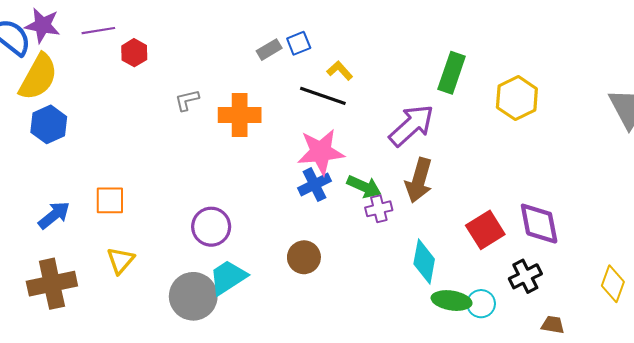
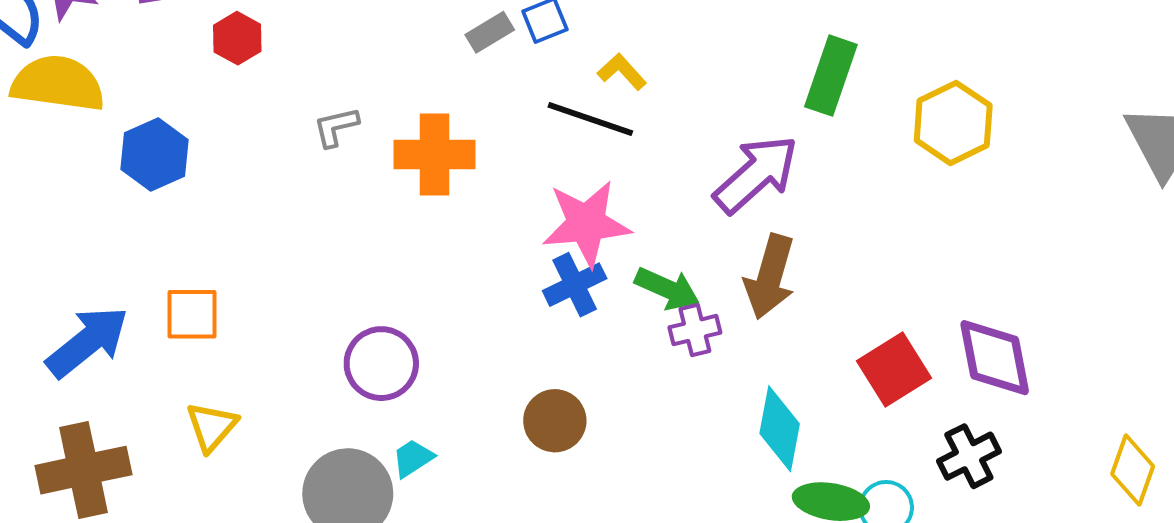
yellow semicircle: (38, 77) -> (58, 83), turned -111
blue hexagon: (49, 124) -> (154, 154), moved
blue arrow: (54, 215) -> (87, 342), size x1.4
cyan trapezoid: (228, 277) -> (413, 458), size x0.6

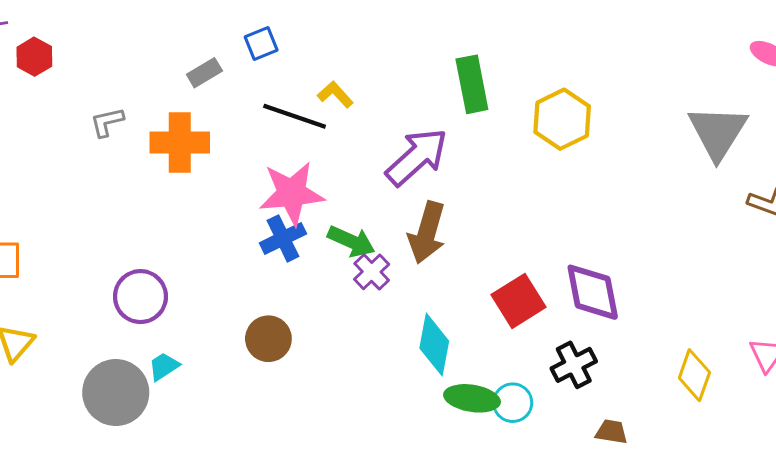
gray rectangle: (490, 32) -> (204, 73), moved
yellow L-shape: (622, 72) -> (335, 94), moved
green rectangle: (831, 76) -> (472, 84), turned -30
purple cross: (695, 330) -> (372, 272), turned -30

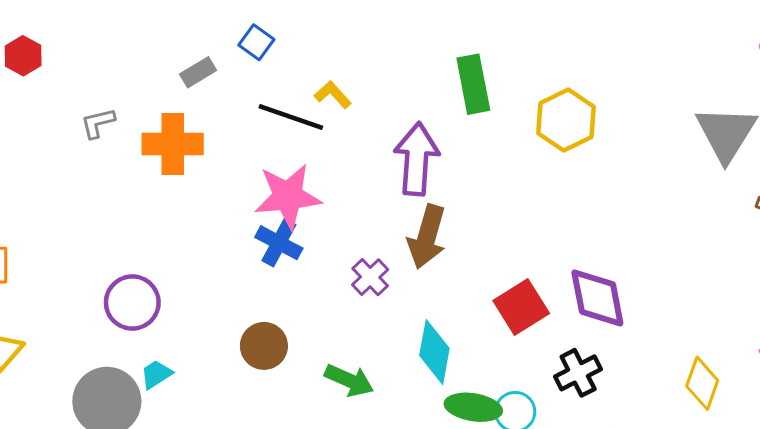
blue square: (261, 44) -> (256, 42), turned -32
purple arrow: (417, 157) -> (416, 159), turned -44
blue cross: (283, 238) -> (279, 243), turned -36
green arrow: (351, 241) -> (349, 380), moved

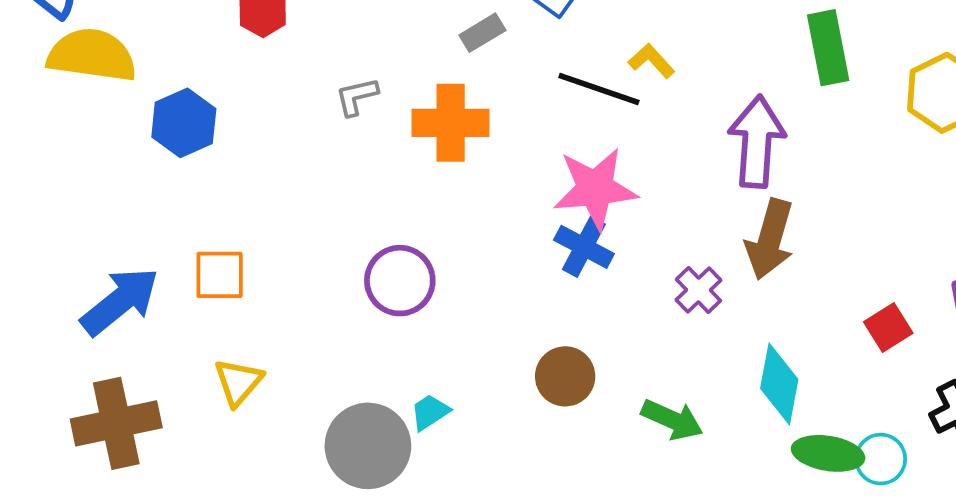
purple circle: (132, 303) -> (400, 281), moved
red square: (521, 307) -> (888, 328), size x0.7

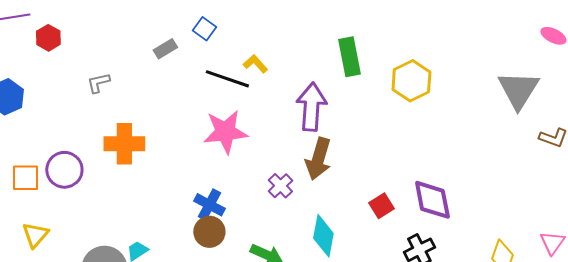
orange cross: (451, 123) -> (124, 144), moved
blue cross: (584, 247) -> (209, 205), moved
purple circle: (400, 281) -> (64, 170), moved

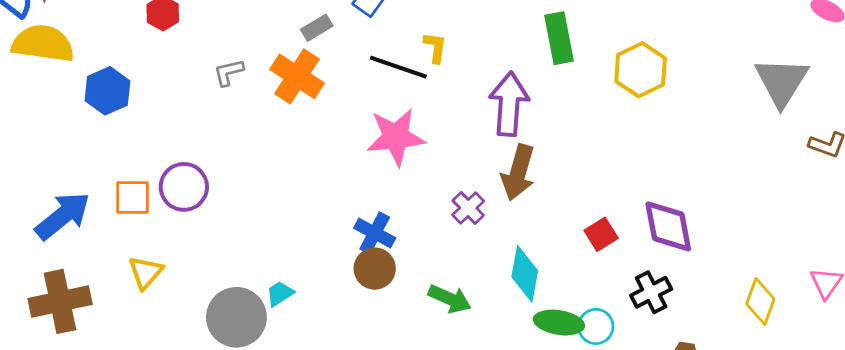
yellow L-shape: (255, 64) -> (435, 47), turned 50
orange cross: (124, 144) -> (297, 76), moved, turned 33

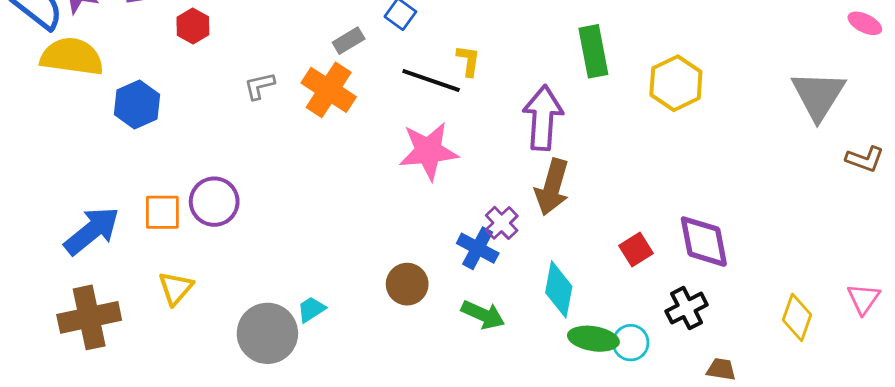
blue cross: (375, 233) -> (478, 248), moved

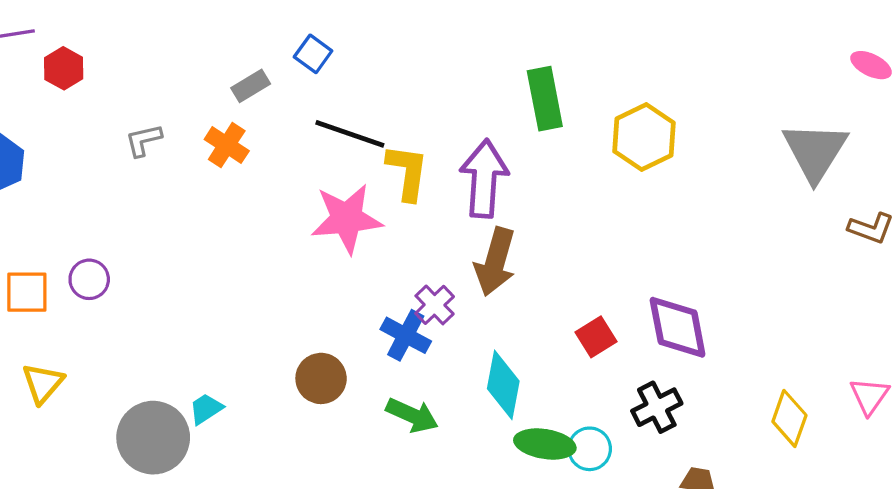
yellow L-shape: (468, 61) -> (407, 172), moved, size x1.5
orange cross: (329, 90) -> (227, 145), size x0.7
purple circle: (214, 202) -> (89, 279), size x0.7

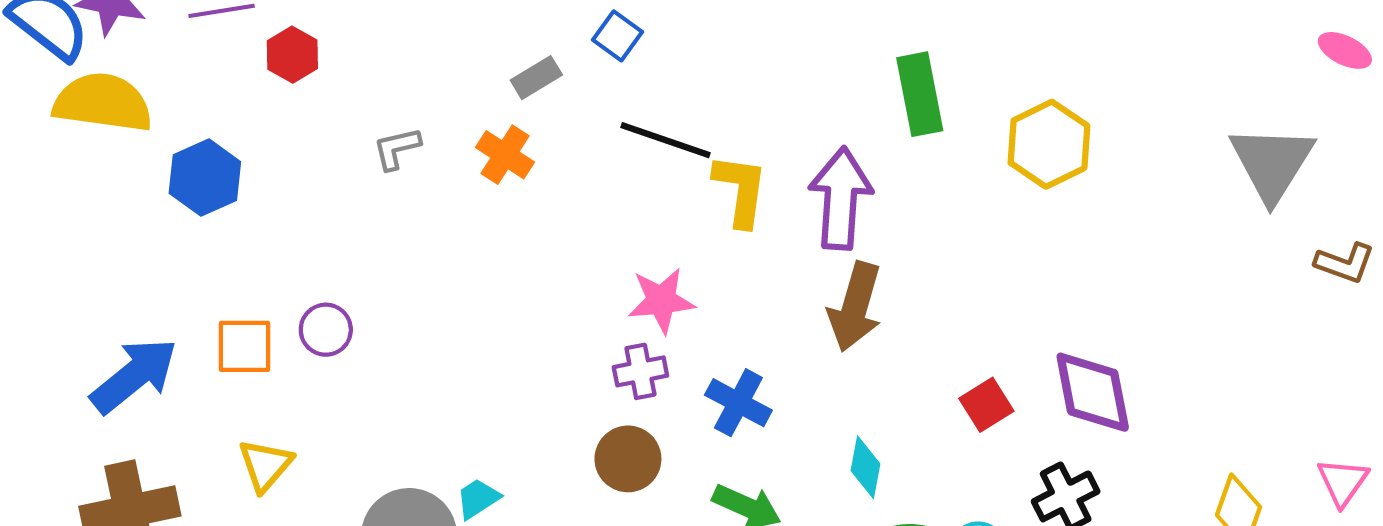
pink star: (347, 219) -> (661, 301), moved, size x0.7
purple cross: (435, 305) -> (640, 371), moved, turned 33
cyan diamond: (503, 385) -> (866, 467), size x0.7

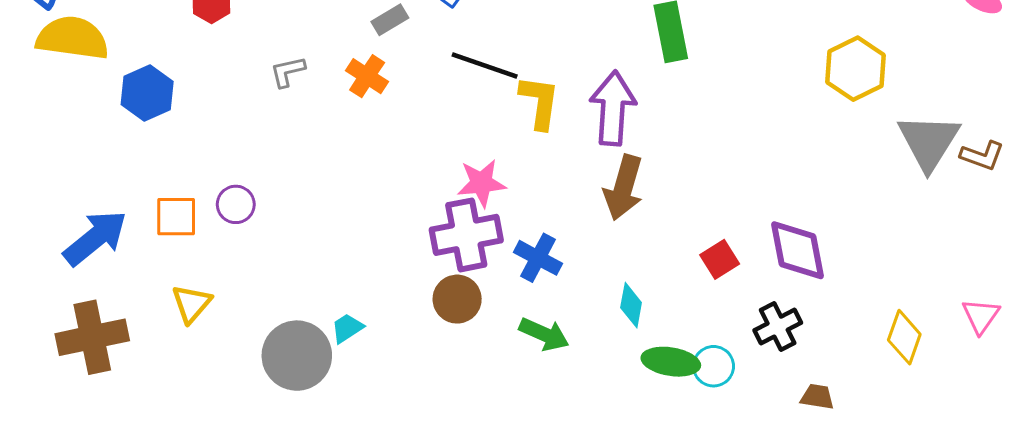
yellow hexagon: (1049, 144) -> (856, 69), moved
gray triangle: (1272, 163) -> (929, 142), moved
purple cross: (640, 371) -> (466, 235), size x1.8

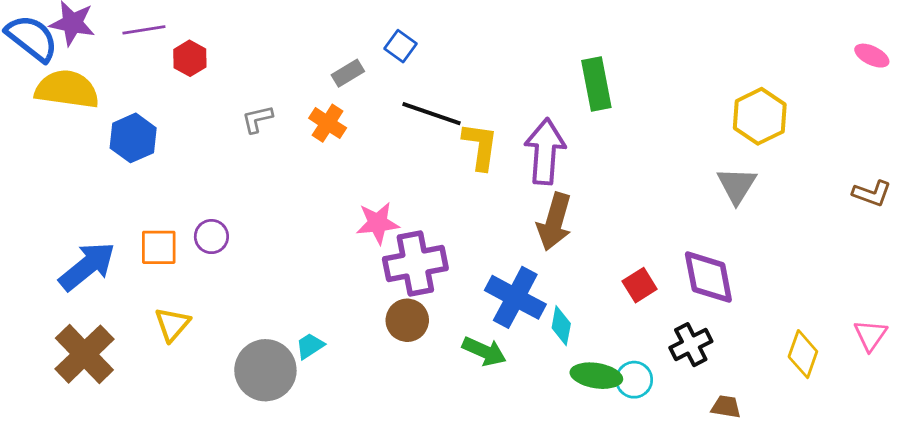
gray triangle: (929, 142) -> (737, 185), moved, size x0.7
pink star: (482, 183) -> (378, 223), moved
blue cross: (538, 258) -> (515, 297), moved, size x1.4
brown cross: (92, 337) -> (84, 354), turned -32

